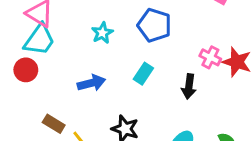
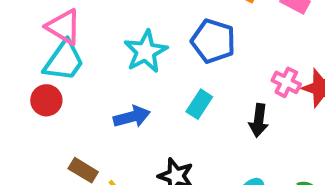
cyan star: (102, 33) -> (146, 52), size x1.5

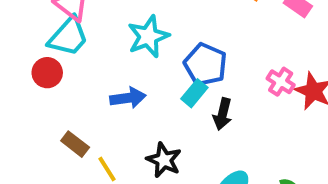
blue pentagon: (213, 41) -> (205, 65), moved
black arrow: (259, 120) -> (223, 114), moved

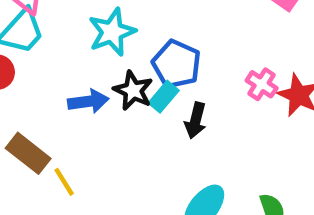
brown rectangle: (75, 144) -> (28, 153), size x1.4
black star: (164, 160) -> (133, 91), moved

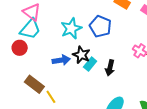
blue pentagon: (176, 64) -> (100, 26), moved
cyan rectangle: (164, 97) -> (90, 64), moved

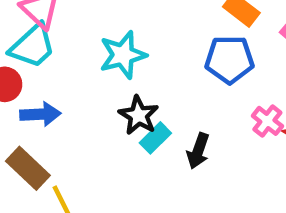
blue pentagon: (100, 26) -> (230, 59), moved, turned -30
blue arrow: (61, 60) -> (40, 114), moved

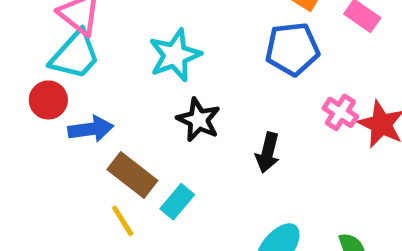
cyan rectangle: (155, 138) -> (177, 202), moved
brown rectangle: (28, 168) -> (132, 175), moved

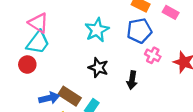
cyan star: (175, 55) -> (97, 30), moved
pink cross: (340, 112) -> (153, 55), moved
blue arrow: (91, 129) -> (49, 98), moved

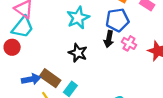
black arrow: (132, 80) -> (109, 39), moved

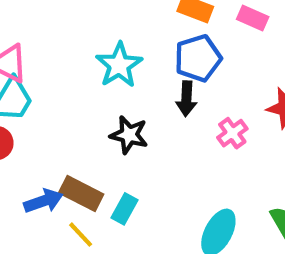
pink cross: (129, 43) -> (232, 133), moved, turned 32

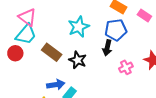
brown rectangle: (81, 193) -> (52, 52), moved
blue arrow: (43, 201) -> (56, 85), moved

